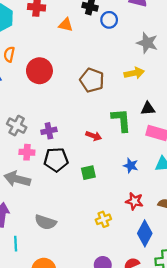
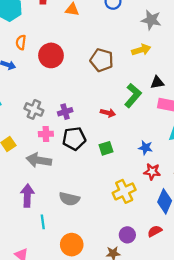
green L-shape: (121, 120) -> (133, 95), turned 50
blue star: (131, 166) -> (145, 148), moved
yellow cross: (103, 219) -> (124, 191), size x1.5

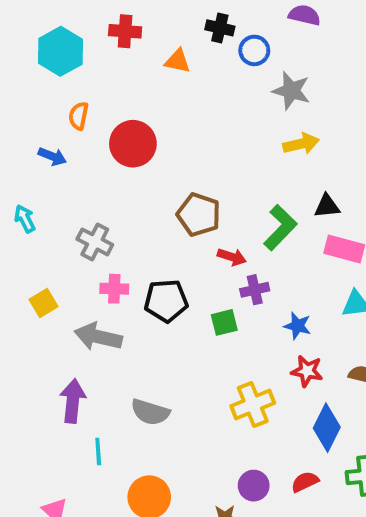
gray star: (151, 20) -> (291, 91), moved
brown pentagon: (102, 60) -> (199, 215), moved
purple cross: (65, 112) -> (255, 290), moved

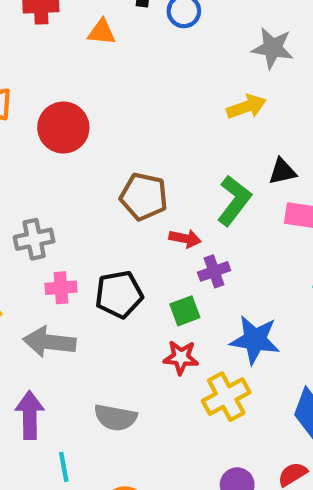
gray star: (291, 91) -> (273, 48), moved
gray cross: (95, 242) -> (34, 239), turned -32
blue star: (298, 326) -> (255, 340), moved, size x1.6
red star: (307, 371) -> (181, 357), moved

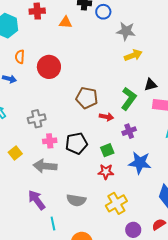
gray star: (273, 48) -> (126, 31), moved
purple cross: (214, 271) -> (129, 131), moved
yellow cross: (226, 397) -> (116, 203), moved
purple arrow: (30, 415) -> (37, 200), turned -35

